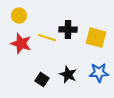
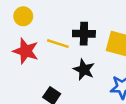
black star: (68, 75) -> (84, 70), moved

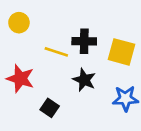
red star: (26, 51) -> (20, 79), moved

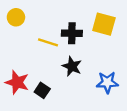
yellow square: (122, 52) -> (104, 24), moved
red star: (20, 79) -> (17, 82), moved

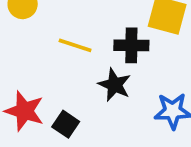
black cross: (72, 33) -> (131, 45), moved

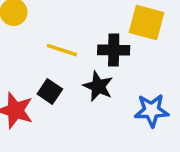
black square: (66, 124) -> (50, 91), moved

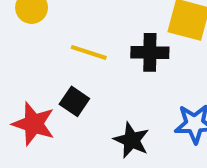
black star: (98, 86) -> (132, 140), moved

